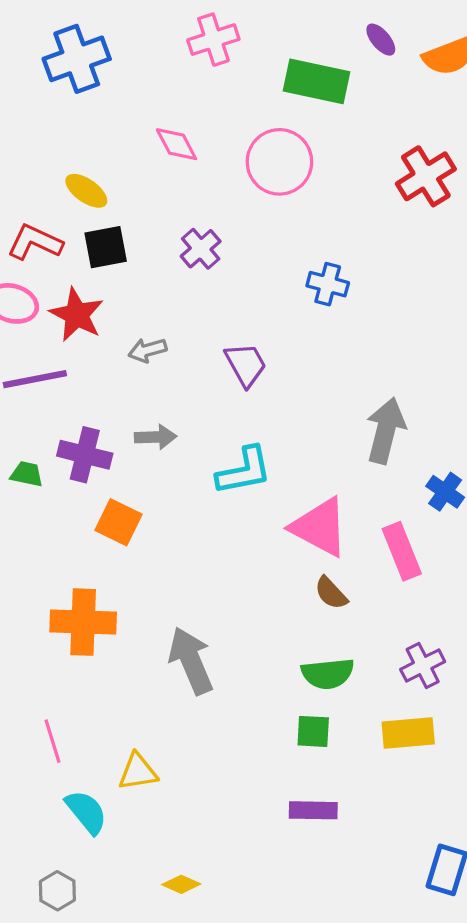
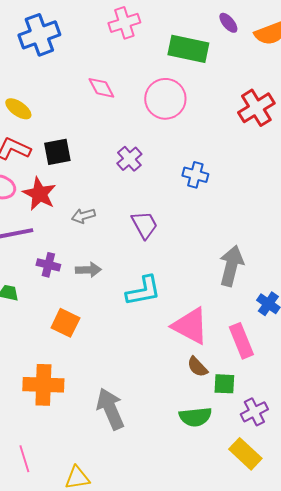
yellow ellipse: (86, 191) -> (18, 109), moved
purple cross: (201, 249) -> (129, 159), moved
purple cross: (85, 455) -> (48, 265), moved, size x0.7
green square: (313, 731) -> (224, 384), moved
yellow rectangle: (408, 733) -> (245, 454), turned 48

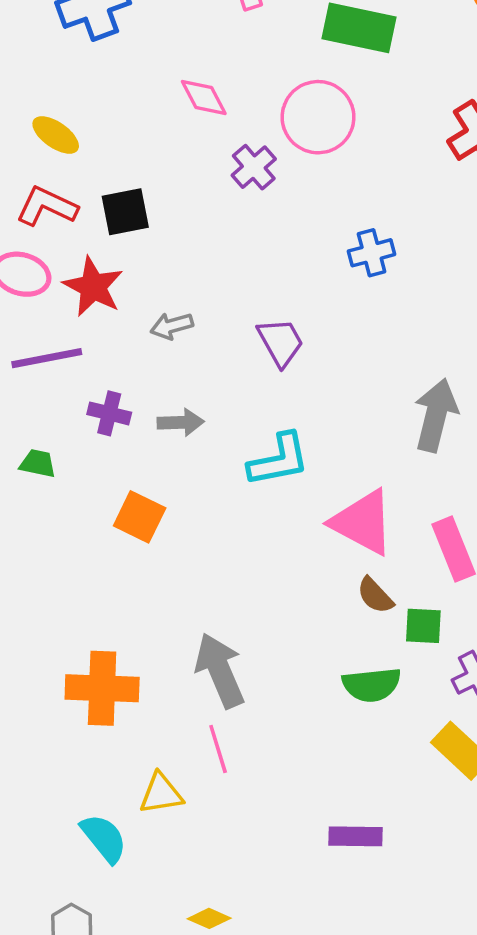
purple cross: (129, 159) -> (254, 167), moved
blue cross: (195, 175) -> (372, 253), turned -30
orange cross: (43, 385) -> (102, 688), moved
pink line: (24, 459) -> (218, 749), moved

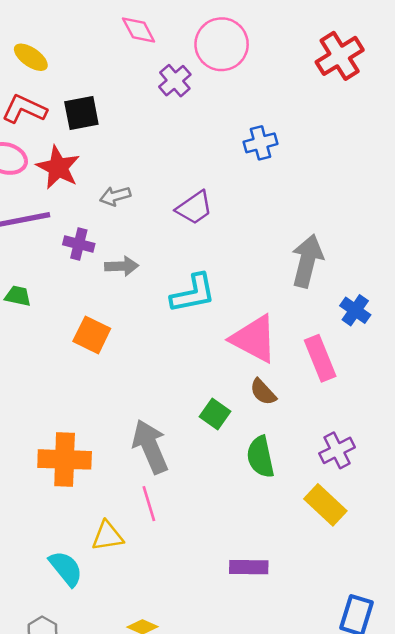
purple trapezoid: (281, 342) -> (194, 208), turned 84
purple cross: (109, 413) -> (79, 244), moved
green square: (423, 626) -> (215, 414), moved, turned 32
green semicircle: (372, 685) -> (260, 457), turned 84

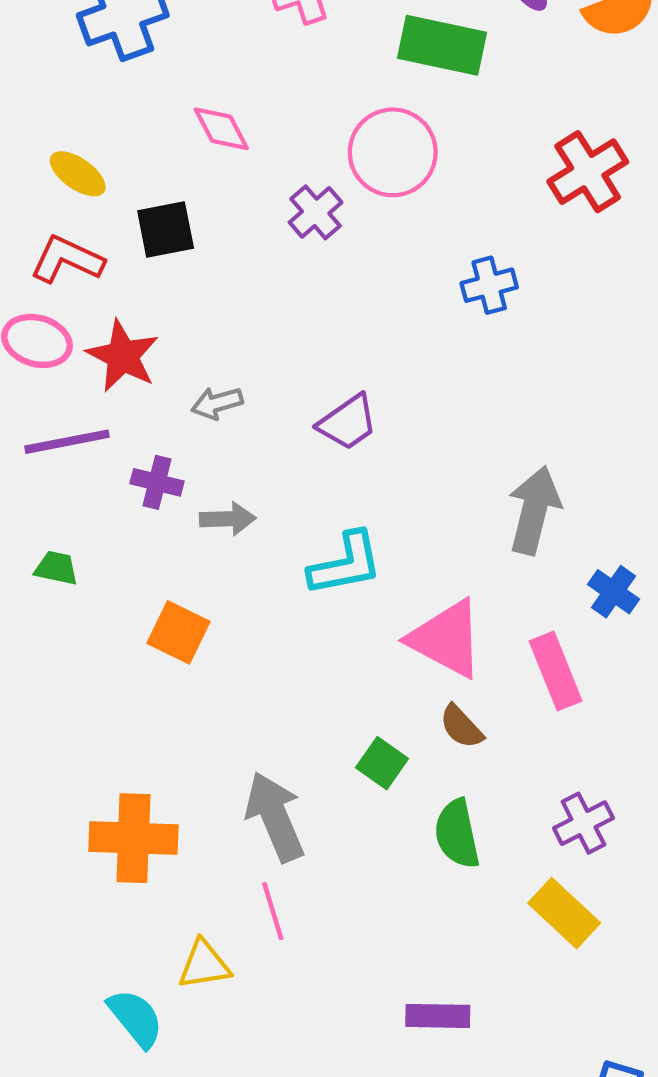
pink diamond: (139, 30) -> (221, 129), moved
black square: (81, 113) -> (166, 230), moved
blue cross: (260, 143) -> (489, 285), moved

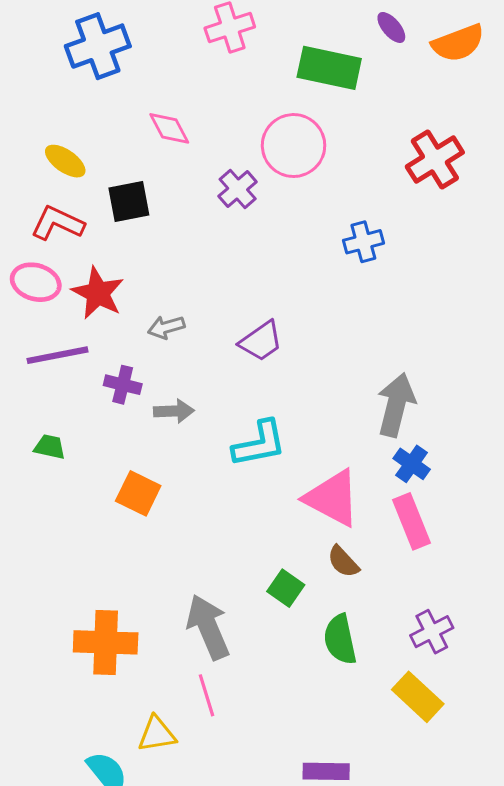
blue cross: (613, 592) -> (412, 464), moved

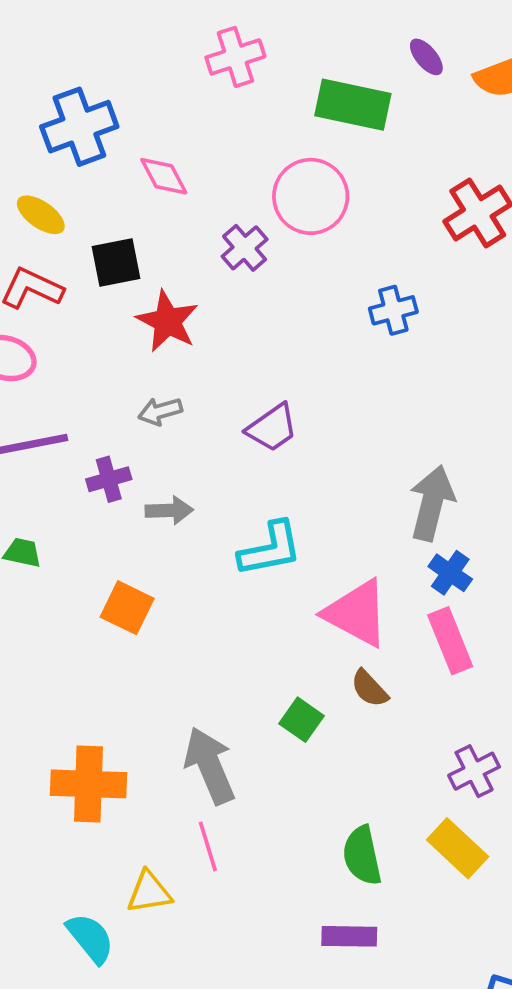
blue cross: (98, 46) -> (79, 127), moved
red star: (98, 293) -> (167, 321), moved
purple cross: (123, 385) -> (109, 479), turned -30
green semicircle: (340, 639) -> (362, 856), moved

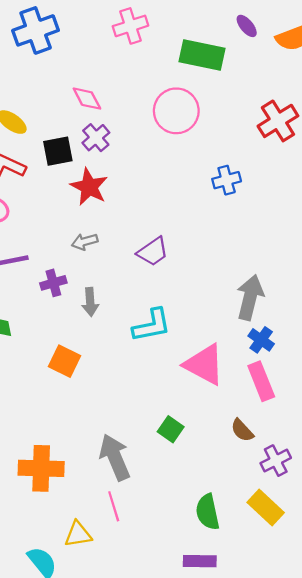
blue cross: (79, 127) -> (36, 30), moved
purple cross: (245, 248) -> (96, 138), moved
gray arrow: (169, 510) -> (90, 302), turned 88
brown semicircle: (369, 688) -> (242, 430), moved

